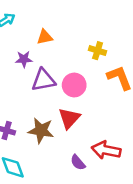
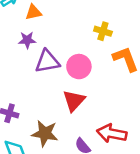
orange triangle: (45, 37) -> (33, 12), moved
brown star: (41, 130) -> (45, 133), moved

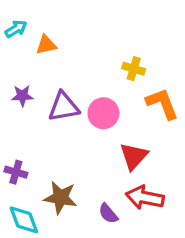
purple star: (27, 40) -> (22, 96), moved
red triangle: (74, 101) -> (134, 156), moved

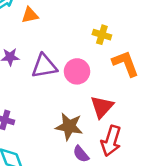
brown star: (60, 198) -> (69, 126), moved
red arrow: (145, 198) -> (111, 141), turned -84

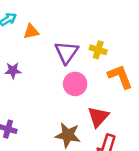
purple triangle: (44, 66) -> (67, 52), moved, turned -45

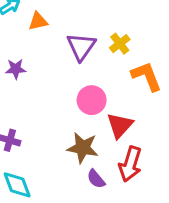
yellow cross: (98, 50) -> (120, 44), turned 35
pink circle: (75, 84) -> (92, 100), moved

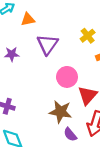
purple triangle: (81, 47) -> (47, 44), moved

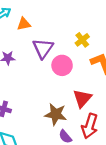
pink circle: (67, 77) -> (62, 65), moved

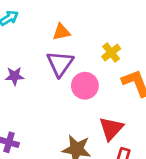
orange triangle: (24, 24) -> (61, 32), moved

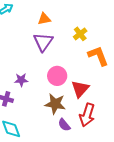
purple star: (14, 76) -> (21, 80), moved
pink circle: (85, 86) -> (57, 76), moved

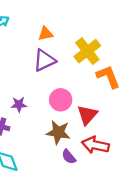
yellow cross: (80, 34) -> (87, 51), size x1.6
purple triangle: (43, 42) -> (44, 60), turned 30
red arrow: (87, 115) -> (95, 145), turned 85

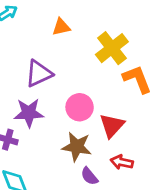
purple triangle: (44, 60) -> (39, 73), moved
purple star: (19, 104) -> (29, 113), size x1.5
red arrow: (95, 145) -> (122, 162), size x0.7

